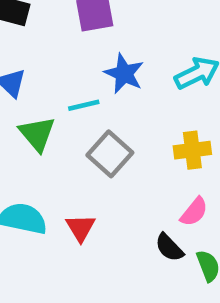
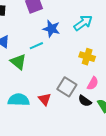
yellow cross: (192, 150) -> (87, 57), turned 35
gray square: (110, 154) -> (67, 87), moved

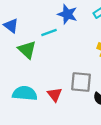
gray square: (67, 87) -> (81, 82), turned -30

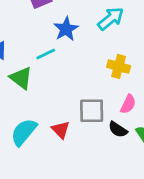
blue star: (67, 14) -> (66, 29), turned 30
cyan semicircle: (25, 93) -> (24, 132), turned -50

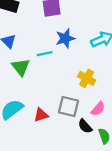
yellow cross: (119, 66) -> (87, 78), moved
red triangle: (61, 130) -> (41, 115), turned 42

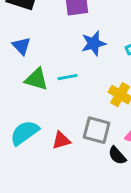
cyan line: (45, 54) -> (67, 77), moved
green triangle: (21, 67) -> (36, 79), turned -36

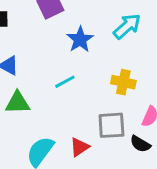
green triangle: (36, 79) -> (17, 103), moved

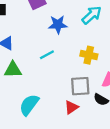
blue star: (80, 40) -> (58, 25), turned 30
red triangle: (79, 147) -> (71, 107), moved

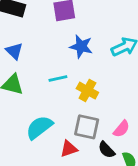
yellow cross: (89, 55) -> (87, 91), moved
cyan semicircle: (29, 105) -> (39, 127), moved

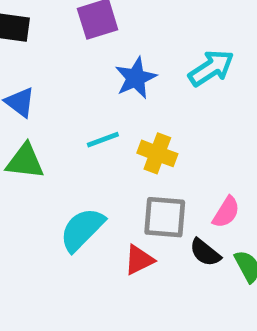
blue star: (81, 46) -> (136, 78), turned -30

